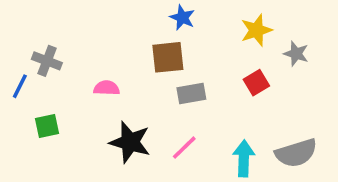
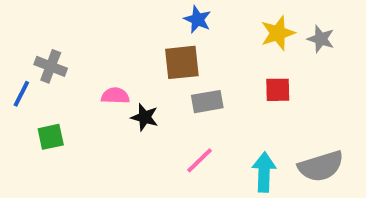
gray star: (296, 54) -> (321, 39), moved
red square: (256, 83) -> (278, 90), turned 30
black star: (130, 142) -> (145, 117), moved, size x0.6

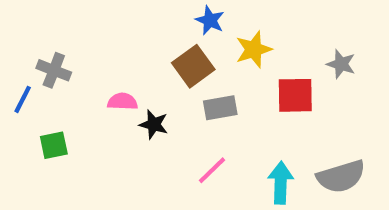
yellow star: (278, 33) -> (254, 49), moved
gray star: (321, 39) -> (341, 64), moved
brown square: (182, 62) -> (193, 66), turned -30
red square: (278, 90) -> (295, 95), size x1.4

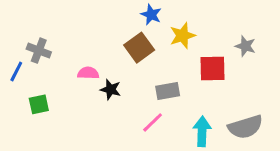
gray rectangle: (220, 108) -> (168, 91), moved

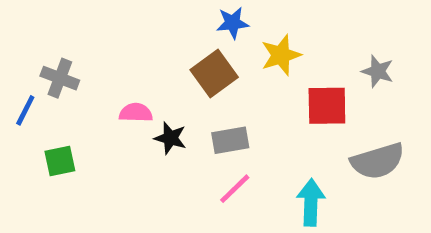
blue star: (151, 15) -> (233, 23), turned -30
gray rectangle: (168, 91) -> (230, 140), moved
gray semicircle: (245, 127) -> (378, 161), moved

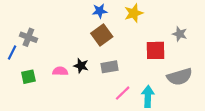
blue star: (233, 23) -> (100, 11), moved
yellow star: (281, 55) -> (134, 13), moved
pink semicircle: (136, 113) -> (60, 71), moved
pink line: (235, 189) -> (123, 93), moved

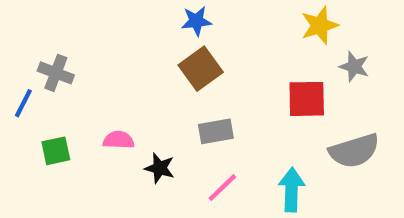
yellow star: (134, 13) -> (320, 25), moved
black star: (81, 66) -> (160, 168), moved
pink line: (123, 93) -> (222, 188), moved

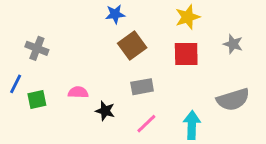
blue star: (196, 21) -> (115, 14), moved
yellow star: (320, 25) -> (188, 17), moved
red square: (307, 99) -> (186, 54), moved
blue line: (23, 103) -> (16, 84), moved

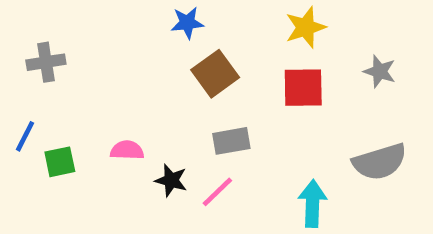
gray cross: (37, 48) -> (46, 62), moved, turned -30
pink line: (146, 124) -> (217, 192), moved

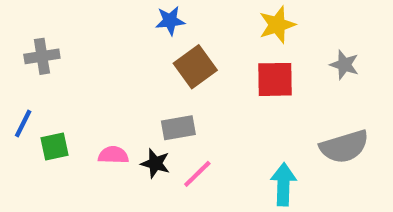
gray rectangle: (231, 141) -> (178, 128), moved
pink semicircle: (127, 150) -> (113, 155), moved

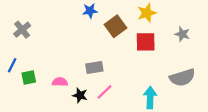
gray cross: (42, 56) -> (22, 30), turned -30
brown square: (195, 67) -> (116, 26), moved
black star: (155, 163) -> (80, 95), moved

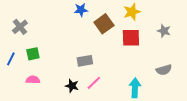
green square: (29, 78) -> (33, 54), moved
gray semicircle: (182, 78) -> (164, 70), size x0.7
pink semicircle: (60, 82) -> (33, 80), moved

